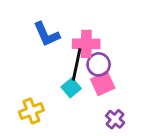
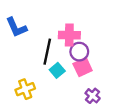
blue L-shape: (46, 34) -> (16, 27), moved
black line: (77, 64) -> (47, 52), moved

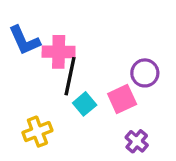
pink cross: (69, 35) -> (59, 52), moved
purple circle: (79, 52) -> (145, 73), moved

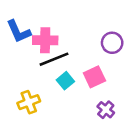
purple circle: (145, 73) -> (112, 43), moved
black line: (70, 76) -> (54, 59), turned 56

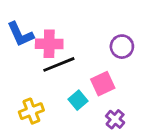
cyan square: (65, 81) -> (78, 100), moved

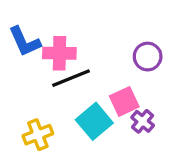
cyan square: (78, 100) -> (94, 121), size x1.5
purple cross: (115, 119) -> (143, 121), moved

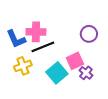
blue L-shape: (25, 42) -> (16, 39), moved
yellow cross: (38, 135) -> (23, 66), moved

